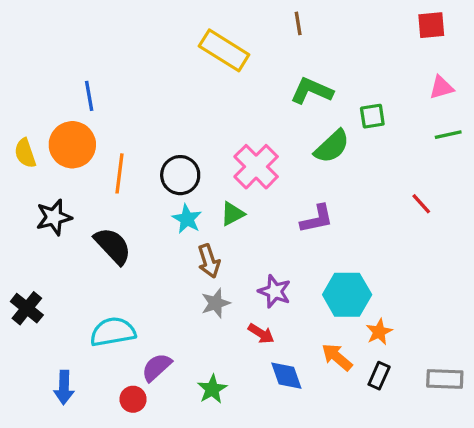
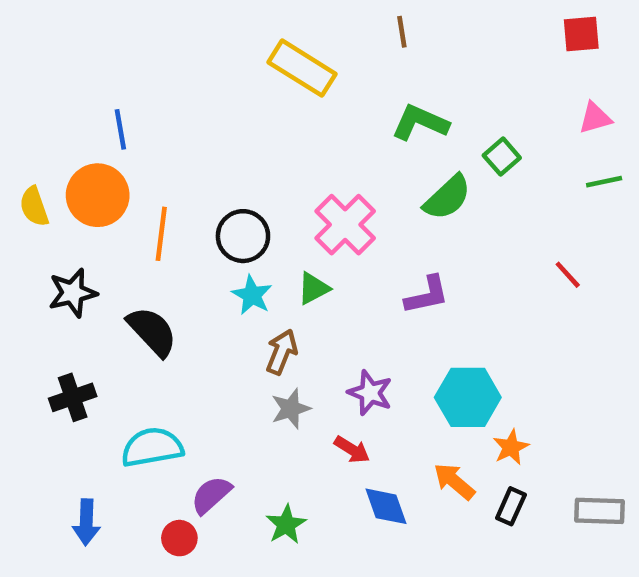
green square: (372, 116) -> (502, 157), turned -32
brown arrow: (209, 261) -> (282, 352), turned -140
black cross: (27, 308) -> (73, 397), moved, turned 32

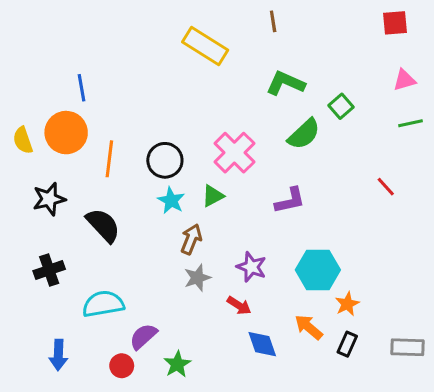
green star: (286, 524) -> (177, 364), moved

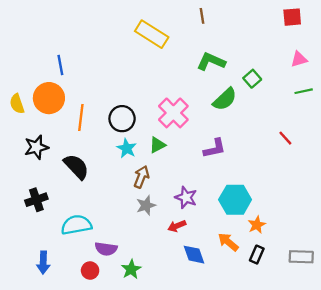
red arrow: (239, 306) -> (177, 226), turned 126
purple semicircle: (143, 336) -> (106, 249), turned -130

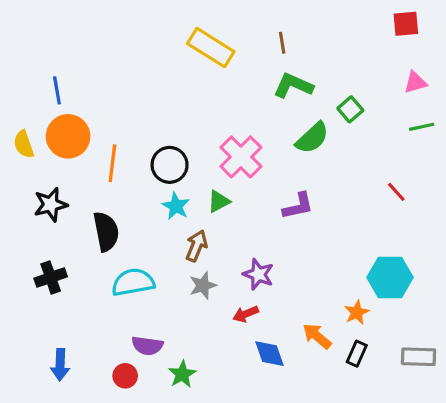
brown line: (202, 16) -> (282, 43), moved
blue line: (60, 65) -> (57, 90), moved
black semicircle: (76, 167) -> (106, 231), turned 32
cyan hexagon: (235, 200) -> (390, 277), moved
cyan semicircle: (76, 225) -> (133, 282), moved

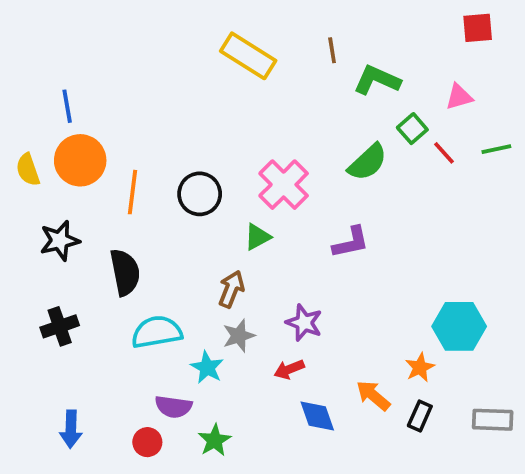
pink triangle: (415, 82) -> (459, 97), moved
green L-shape: (293, 86) -> (377, 80), moved
red line: (396, 192) -> (444, 153), moved
cyan star: (176, 206) -> (207, 367), moved

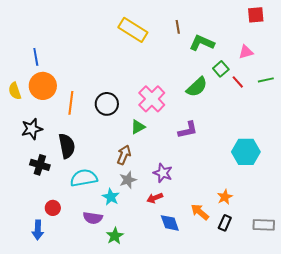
black cross: (60, 326) -> (40, 165), moved, turned 36
cyan hexagon: (459, 326) -> (246, 152), moved
red circle: (147, 442) -> (53, 208), moved

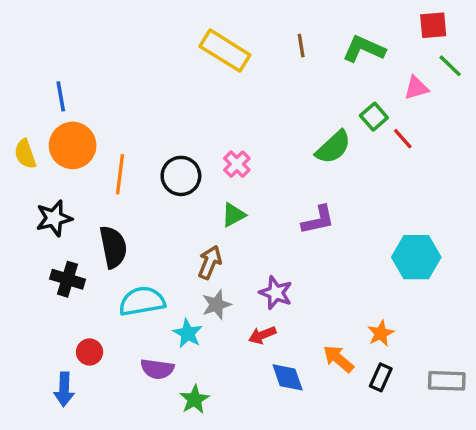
green L-shape: (202, 43) -> (364, 49), moved
green line: (266, 80) -> (450, 66), moved, turned 56
pink cross: (152, 99) -> (237, 164), moved, size x0.6

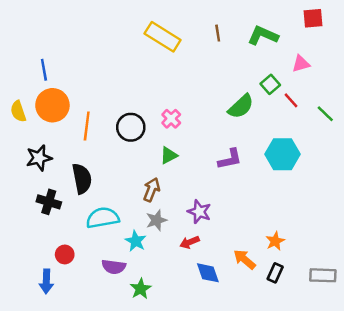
green line: (450, 66) -> (325, 114), moved
cyan hexagon: (416, 257) -> (282, 154), moved

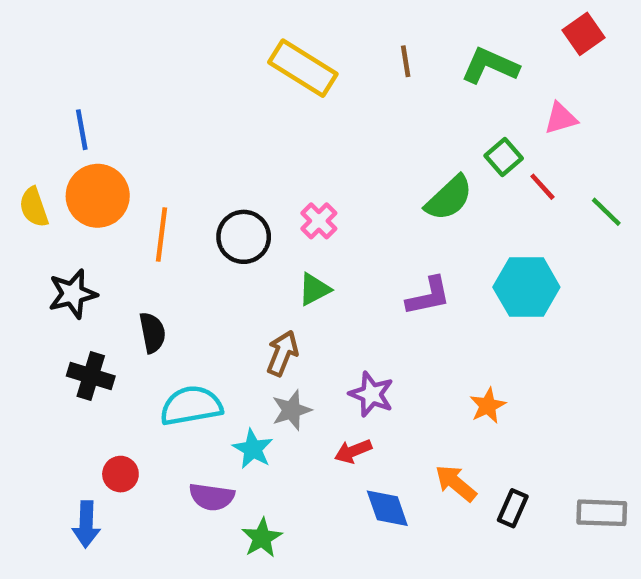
red square: (313, 18) -> (583, 34), turned -30
black semicircle: (82, 179) -> (152, 333), size x0.7
orange star: (275, 241) -> (488, 406), moved

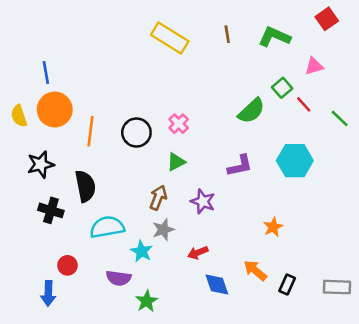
black semicircle: (152, 333) -> (85, 186), size x1.4
purple star: (371, 394) -> (203, 201), moved

